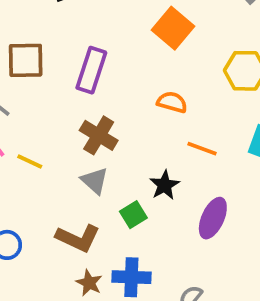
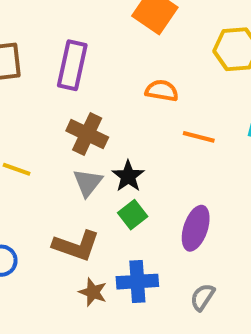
gray triangle: (95, 181) -> (88, 183), turned 32
black star: (165, 185) -> (128, 176), moved
purple ellipse: (213, 218) -> (196, 228), moved

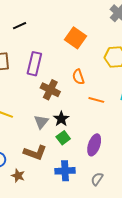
orange semicircle: (162, 91) -> (78, 77), turned -119
brown cross: (87, 134) -> (50, 90), moved
brown star: (93, 292) -> (18, 176), moved

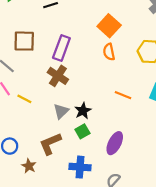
orange semicircle: (78, 77) -> (109, 52), moved
brown cross: (50, 90) -> (58, 76), moved
brown L-shape: (35, 153) -> (50, 144), turned 130

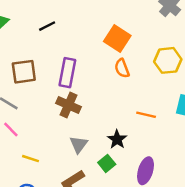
yellow line: (24, 99) -> (31, 159), moved
black star: (83, 111) -> (117, 139), moved

